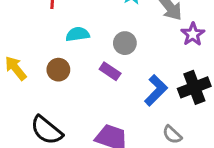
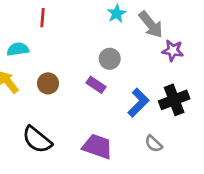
cyan semicircle: (78, 34) -> (18, 49), moved
purple star: (193, 34) -> (173, 51), turned -30

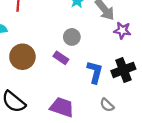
brown circle: (48, 83) -> (22, 57), size x1.5
blue L-shape: (138, 103) -> (95, 72), turned -30

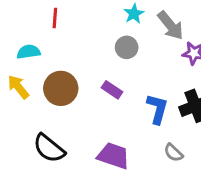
gray circle: (72, 37) -> (127, 47), moved

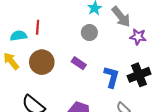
red line: (55, 18) -> (38, 27), moved

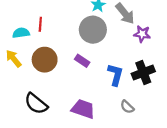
gray circle: (89, 33) -> (93, 30), size x1.6

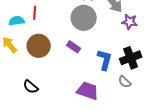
black semicircle: (36, 104) -> (31, 87), size x0.7
gray semicircle: (127, 107) -> (125, 82), moved
purple trapezoid: (83, 109) -> (88, 91), moved

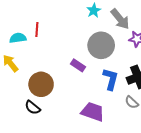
gray circle: (84, 18) -> (101, 45), moved
brown circle: (39, 46) -> (41, 84), moved

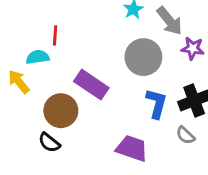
cyan semicircle: (18, 38) -> (38, 57), moved
purple rectangle: (78, 65) -> (91, 85), moved, size x1.6

